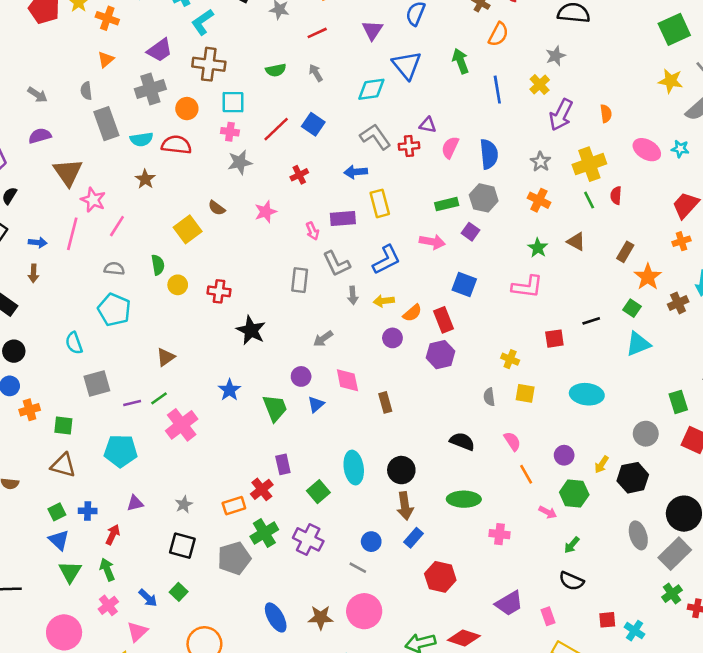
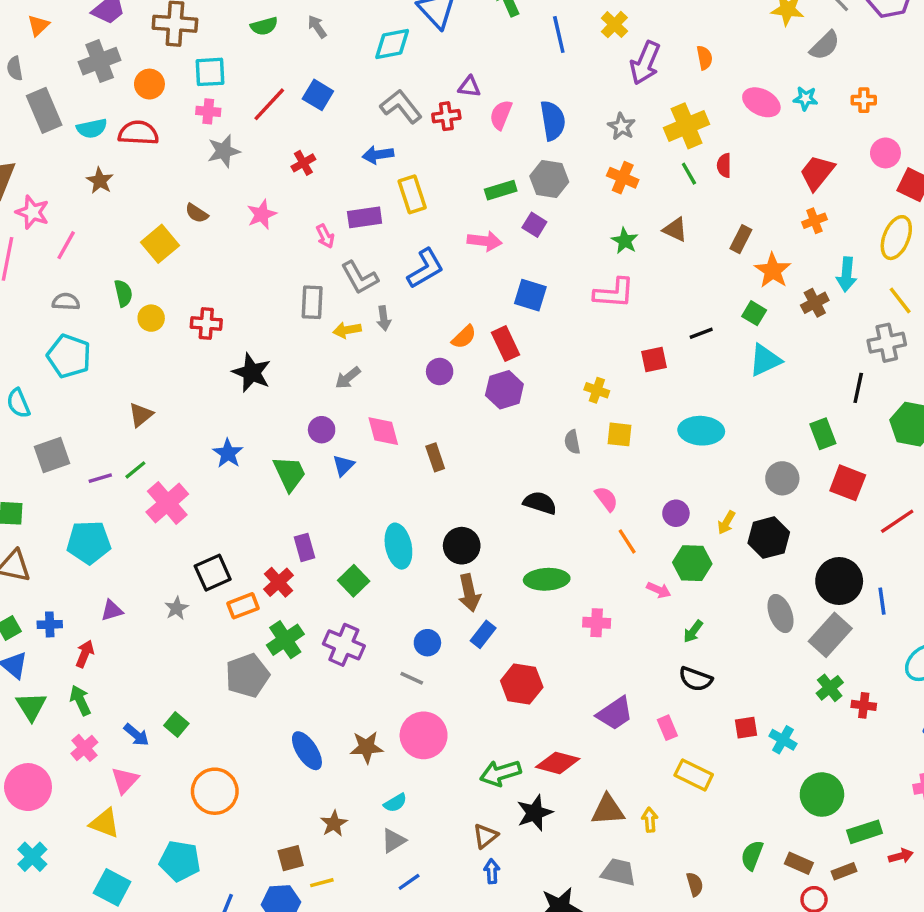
yellow arrow: (384, 301) -> (347, 330), moved
black square: (182, 546) -> (213, 573), moved, turned -36

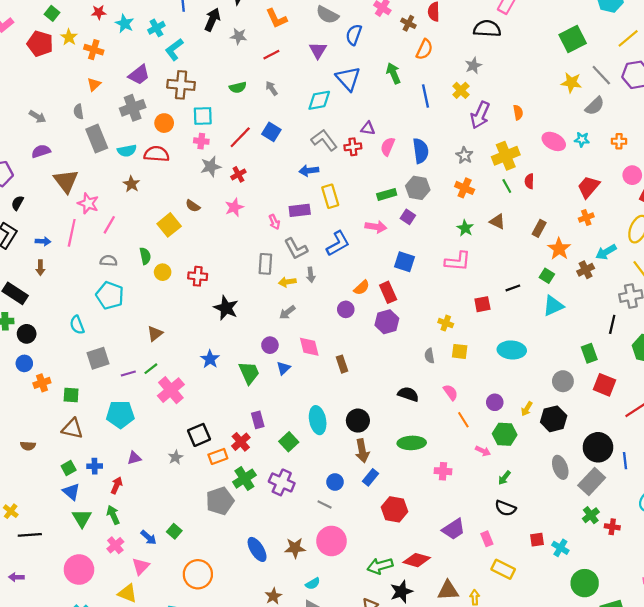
red cross: (303, 163) -> (238, 174), moved
cyan arrow: (847, 274) -> (606, 252), turned 54

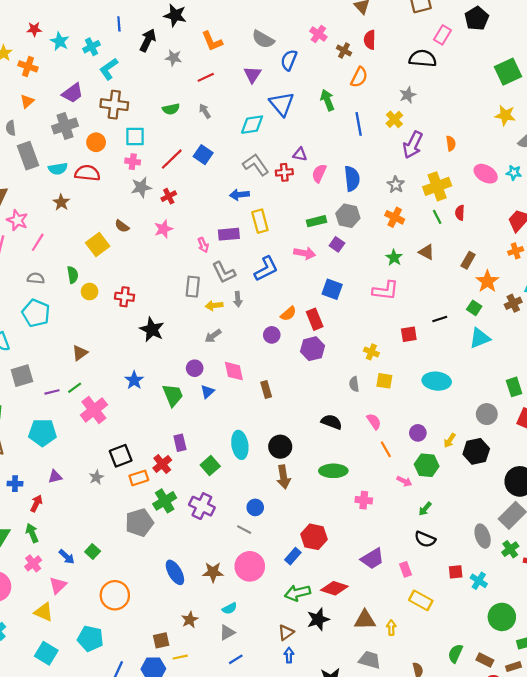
gray ellipse: (560, 467) -> (483, 536), moved
blue rectangle: (371, 477) -> (293, 556), moved

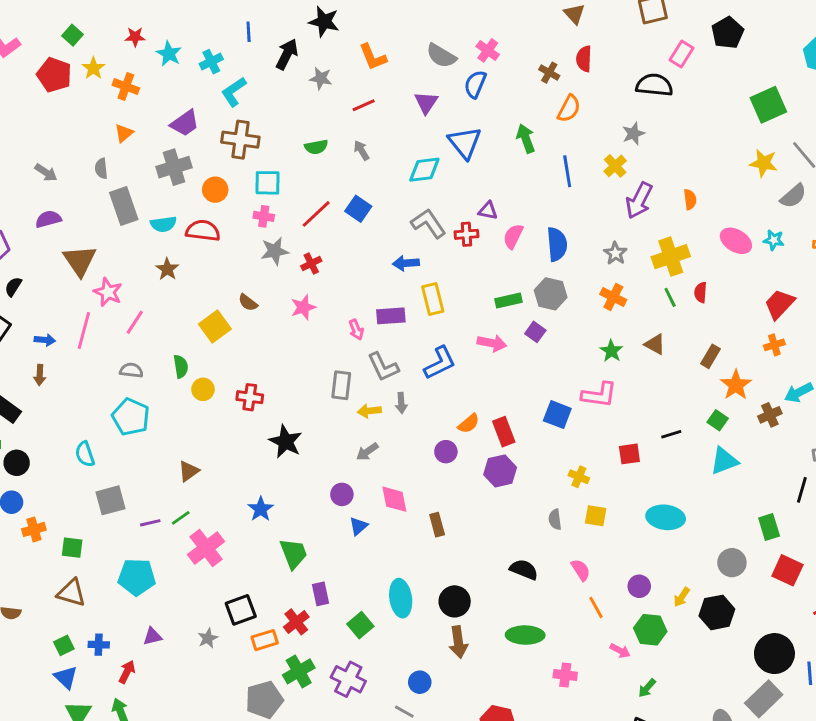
pink cross: (318, 34) -> (488, 50), moved
blue square: (332, 289) -> (557, 415), moved
green trapezoid: (173, 395) -> (294, 554), moved

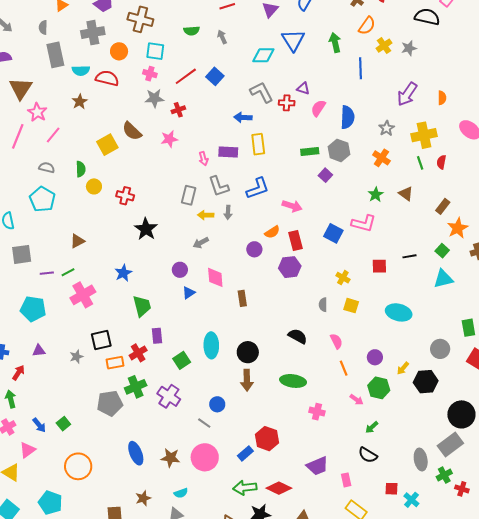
yellow cross: (615, 166) -> (384, 46), moved
brown semicircle: (248, 303) -> (132, 131), size x1.5
pink arrow: (492, 343) -> (292, 206), moved

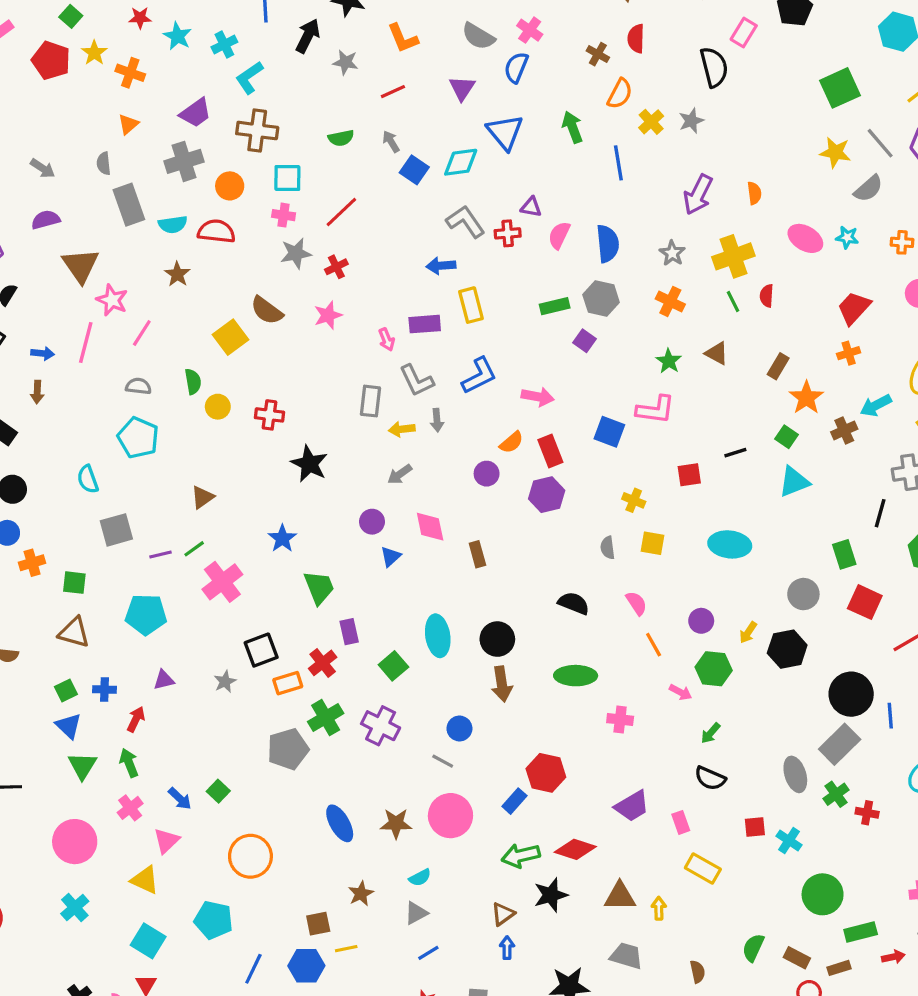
black semicircle: (427, 17) -> (714, 67), turned 70
blue square: (215, 76) -> (414, 170), moved

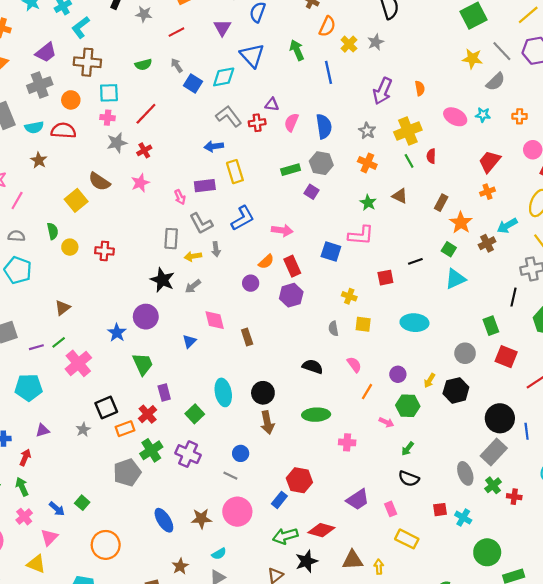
black star: (309, 464) -> (162, 280), moved
purple circle: (372, 522) -> (146, 317), moved, size x1.5
orange line: (654, 645) -> (367, 392), turned 63

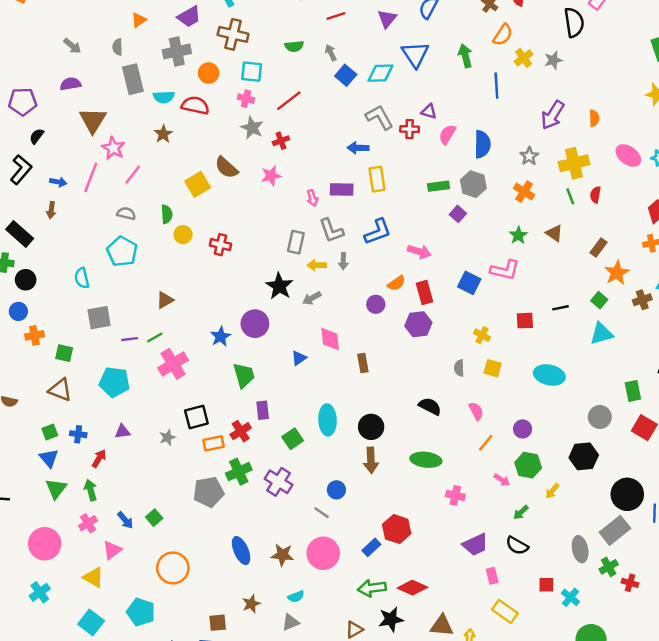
gray star: (117, 143) -> (252, 128), turned 30
yellow arrow: (429, 381) -> (552, 491), moved
purple trapezoid: (358, 500) -> (475, 545), moved

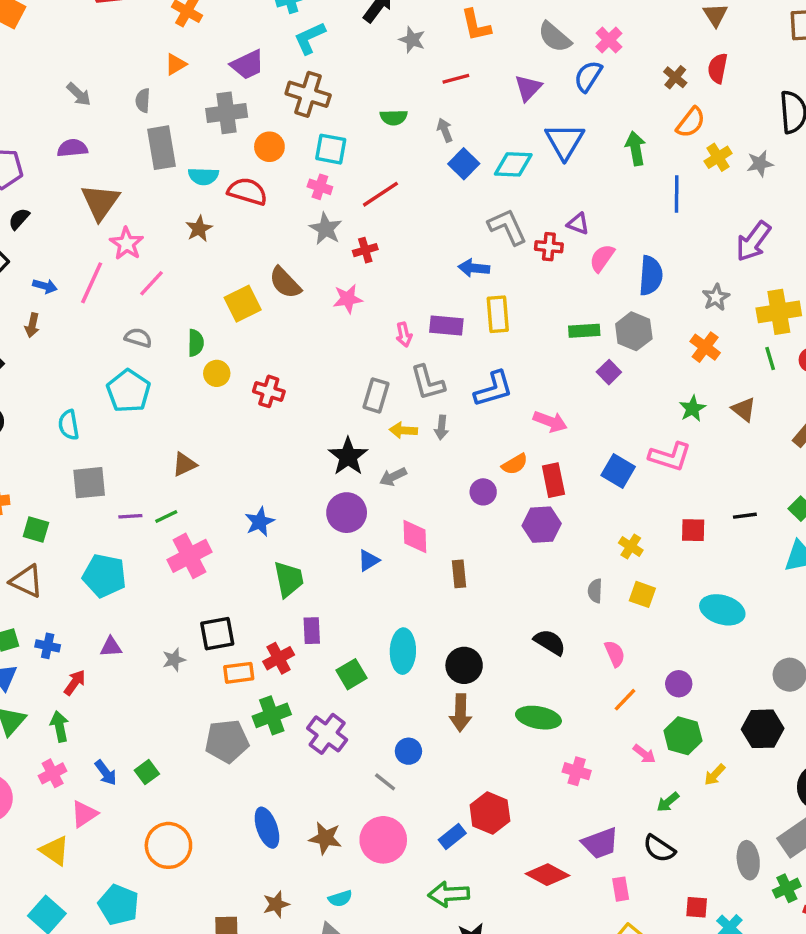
purple circle: (255, 324) -> (347, 513), moved
red diamond: (412, 588) -> (547, 875), moved

